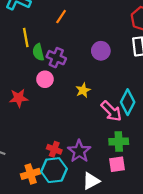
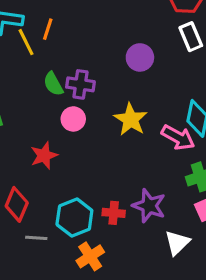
orange line: (61, 17) -> (48, 29), moved
yellow line: (26, 38) -> (26, 42), moved
yellow star: (83, 90) -> (131, 119), size x1.5
cyan hexagon: (54, 170) -> (74, 218), moved

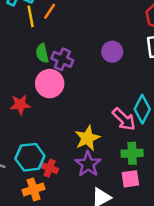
pink circle: (73, 119) -> (50, 84), size x1.5
yellow star: (131, 119) -> (87, 138), moved
red cross: (114, 213) -> (50, 168), moved

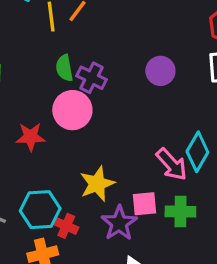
yellow star: (87, 138) -> (97, 184), moved
pink square: (130, 179) -> (145, 204), moved

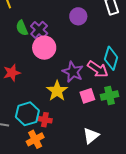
purple cross: (92, 78) -> (39, 30), turned 30
pink circle: (72, 110) -> (44, 48), moved
purple star: (119, 223) -> (73, 72), moved

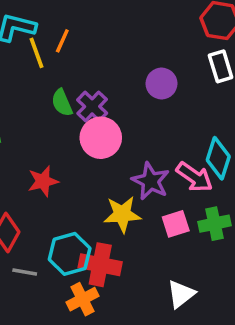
yellow star: (57, 91) -> (122, 214), turned 30
red cross: (45, 120) -> (100, 265), size x1.6

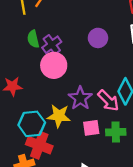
cyan hexagon: (70, 254) -> (32, 124), moved

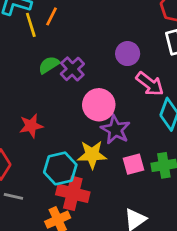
green semicircle: (33, 39) -> (49, 65), turned 78
pink circle: (54, 65) -> (99, 105), moved
pink arrow: (108, 101) -> (150, 84), moved

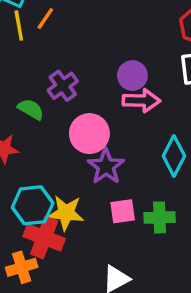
green semicircle: (49, 65) -> (31, 109), moved, turned 55
pink arrow: (150, 84) -> (141, 101), moved, turned -44
yellow star: (92, 155) -> (66, 213), moved

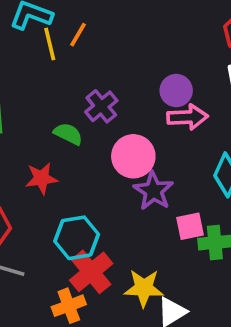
pink square: (123, 211) -> (190, 226), moved
yellow star: (66, 213) -> (144, 288), moved
red cross: (44, 238) -> (91, 272), turned 33

